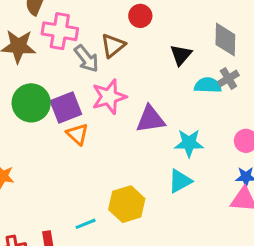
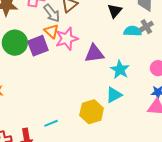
orange triangle: (77, 134) -> (51, 31), moved
cyan star: (189, 143) -> (120, 70), turned 30
yellow hexagon: (127, 204) -> (92, 112), moved

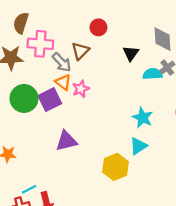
pink star: (67, 39) -> (81, 89), size x0.7
purple triangle: (94, 54) -> (66, 141), moved
cyan line: (51, 123) -> (29, 189), moved

